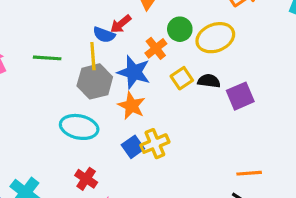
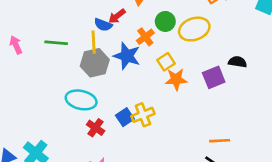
black semicircle: (209, 81) -> (238, 62), moved
orange star: (131, 106) -> (176, 79), moved, turned -30
red cross: (86, 179) -> (96, 128), moved

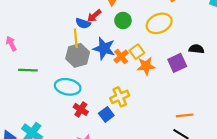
green circle: (165, 21) -> (123, 20), moved
orange cross: (145, 37) -> (121, 57), moved
green line: (56, 43) -> (28, 70), moved
blue square: (125, 117) -> (106, 114), moved

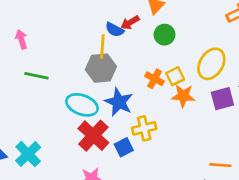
yellow ellipse: (159, 23) -> (211, 64), moved, turned -45
blue star: (104, 48) -> (119, 102), moved
orange cross: (121, 57) -> (155, 79), turned -32
red cross: (81, 109) -> (93, 136), size x1.6

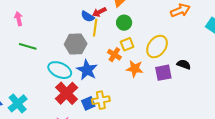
yellow line: (102, 46) -> (95, 28), moved
yellow square: (175, 76) -> (127, 44), moved
yellow cross: (144, 128) -> (101, 100), moved

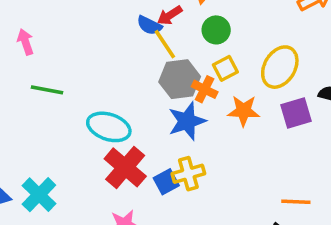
yellow line: (95, 28) -> (165, 44), turned -36
gray hexagon: (76, 44) -> (180, 79), moved
blue star: (87, 70) -> (187, 121), moved, turned 30

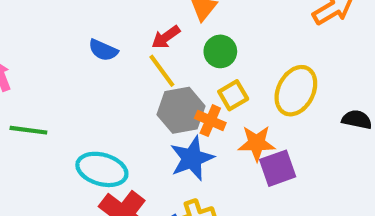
blue semicircle: (149, 25) -> (103, 50), moved
purple square: (296, 113) -> (278, 168), moved

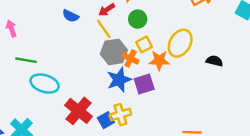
orange star: (257, 143) -> (159, 60), moved
purple square: (278, 168) -> (144, 84), moved
cyan ellipse: (102, 169) -> (45, 83), moved

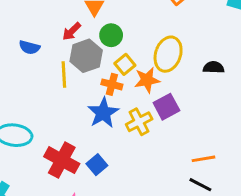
yellow line: (104, 29) -> (64, 75), moved, turned 42
gray hexagon: (114, 52) -> (86, 56), moved
purple square: (144, 84) -> (166, 107), moved
yellow cross: (120, 115) -> (139, 122), moved

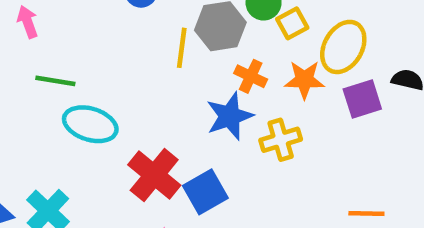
yellow square: (125, 64) -> (292, 23), moved
purple square: (166, 107) -> (362, 99), moved
blue square: (97, 165) -> (205, 192), size x1.4

